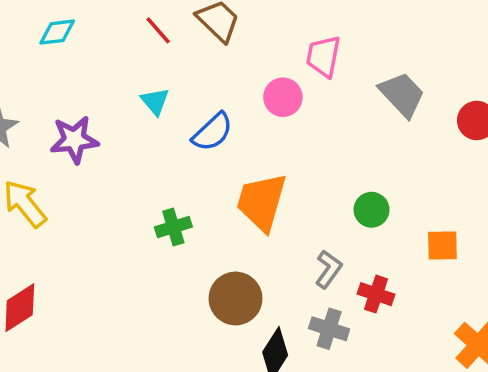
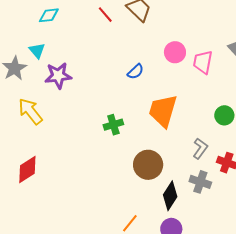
pink trapezoid: (323, 56) -> (203, 62), moved
cyan triangle: (155, 101) -> (37, 51), moved
blue semicircle: (212, 132) -> (136, 72), size x0.7

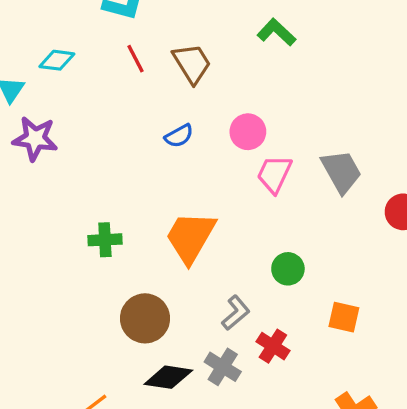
cyan diamond: (49, 15) -> (57, 60), moved
pink circle: (175, 52) -> (248, 132), moved
blue semicircle: (136, 72) -> (179, 136), moved
black diamond: (170, 196) -> (168, 377), turned 52

